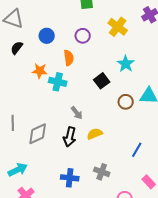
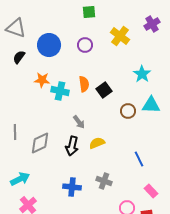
blue circle: (47, 36) -> (49, 45), size x1.5
orange semicircle: (69, 58) -> (84, 84), moved
cyan star: (126, 64) -> (142, 74), moved
blue line: (137, 150) -> (139, 159), turned -56

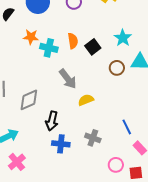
cyan star: (142, 74) -> (123, 38), moved
gray arrow: (79, 122) -> (68, 79), size x1.5
black arrow: (72, 146) -> (52, 121), moved
blue line: (139, 159) -> (127, 127), moved

